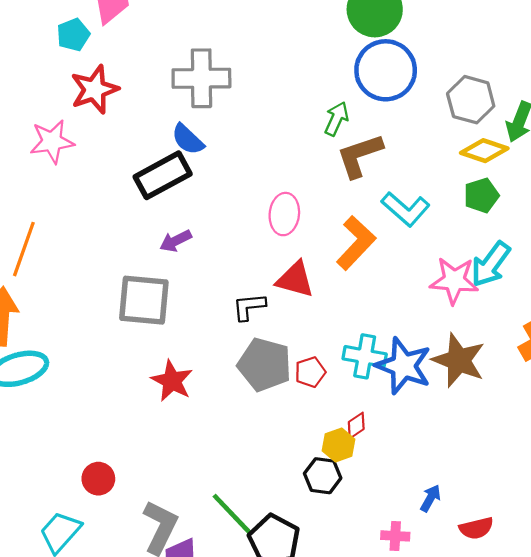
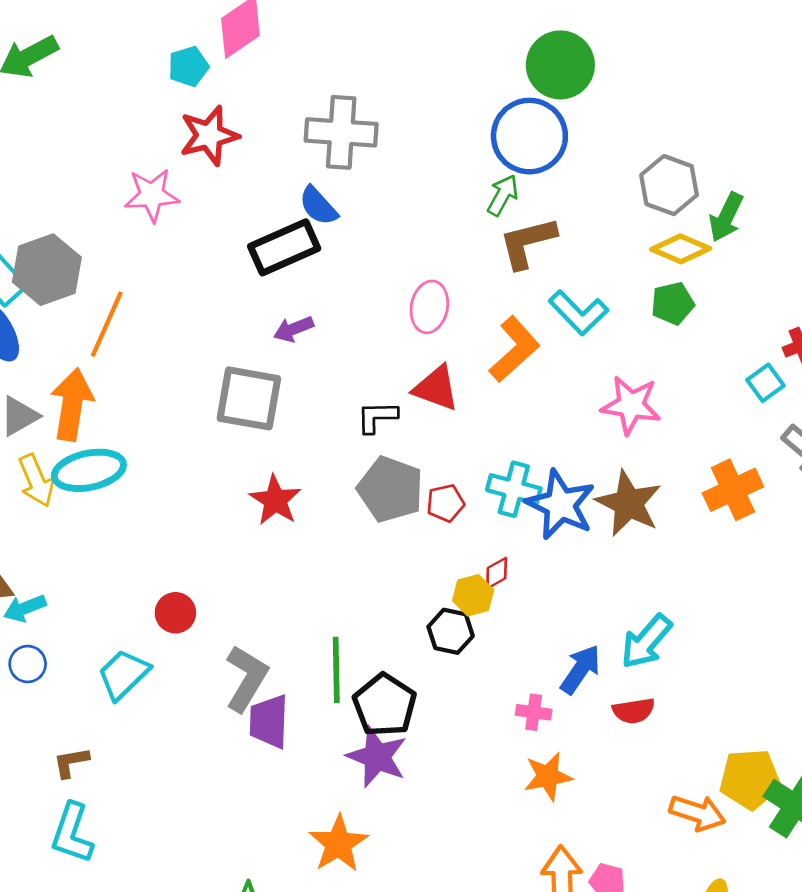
blue circle: (386, 70) -> (529, 136), moved
cyan arrow: (491, 264) -> (646, 641), moved
blue arrow: (430, 498) -> (580, 669), size x1.5
green line: (232, 515) -> (336, 670), turned 38

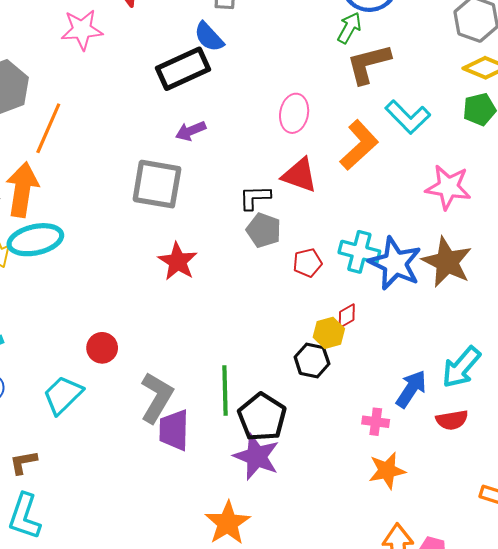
gray pentagon: (390, 489) -> (264, 230), moved, size x0.7

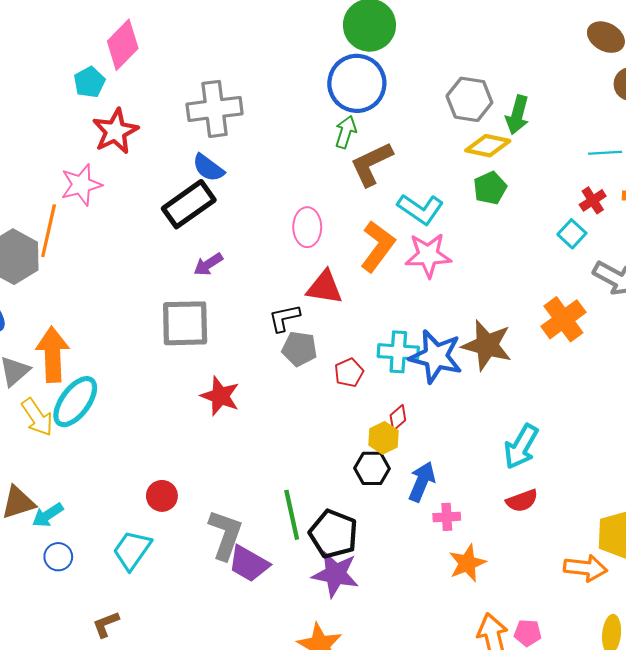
orange line: (48, 128) -> (49, 231), moved
pink star: (448, 187) -> (428, 255), moved
cyan ellipse: (35, 240) -> (75, 402), turned -30
blue arrow: (411, 389) -> (422, 482), moved
purple trapezoid: (174, 430) -> (249, 564), turned -51

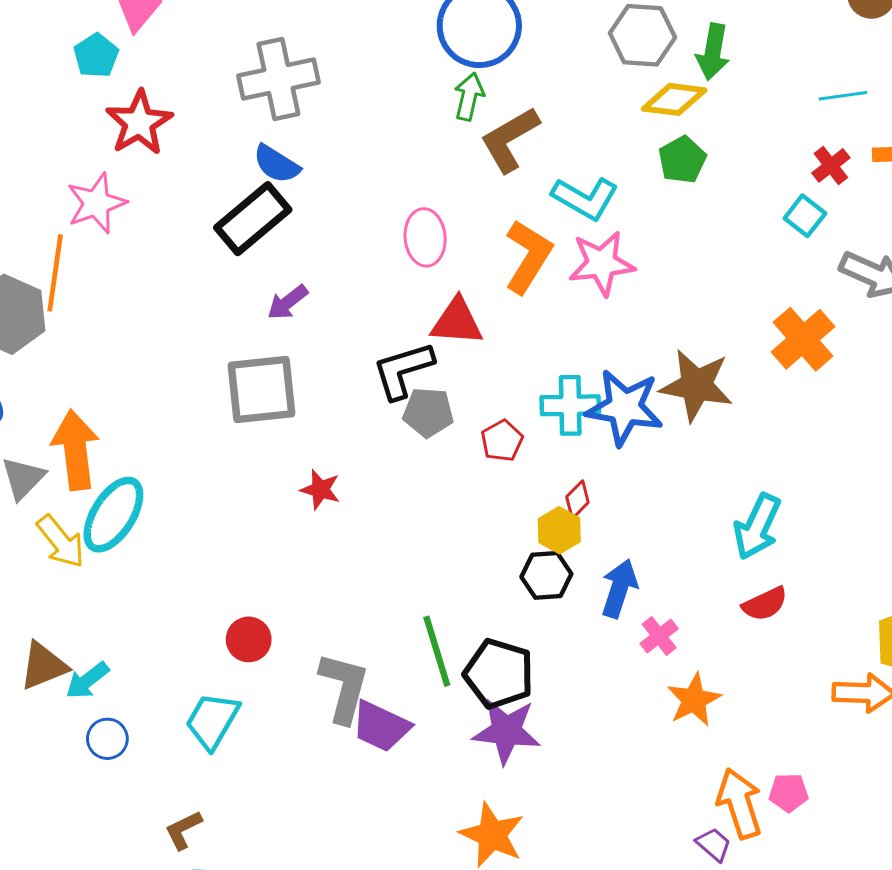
black L-shape: (284, 318) -> (403, 370), size x1.4
red star: (220, 396) -> (320, 490), size x0.7
pink cross: (447, 517) -> (659, 636), turned -30

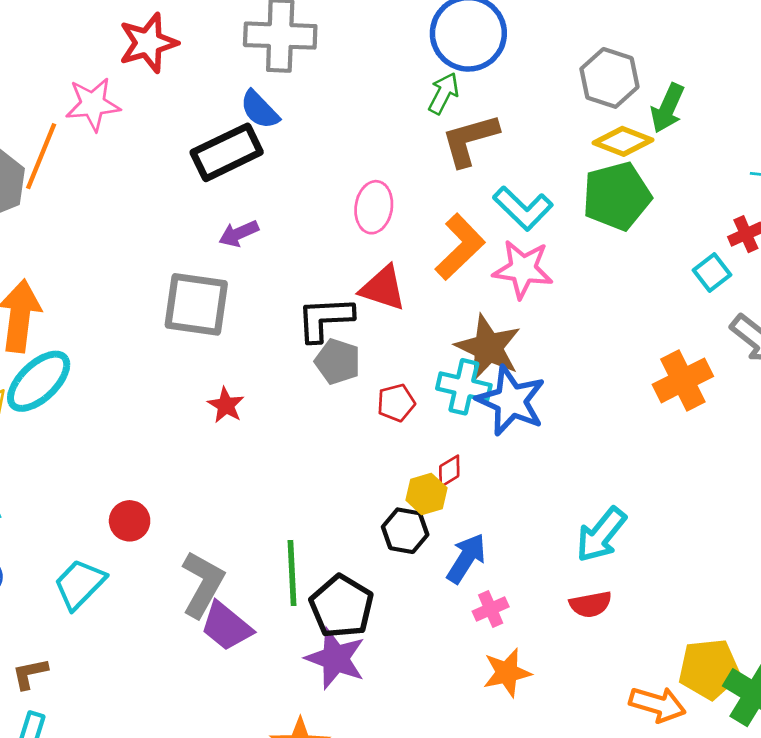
green pentagon: (682, 160) -> (617, 196), size x1.6
brown star: (696, 385) -> (488, 348), moved

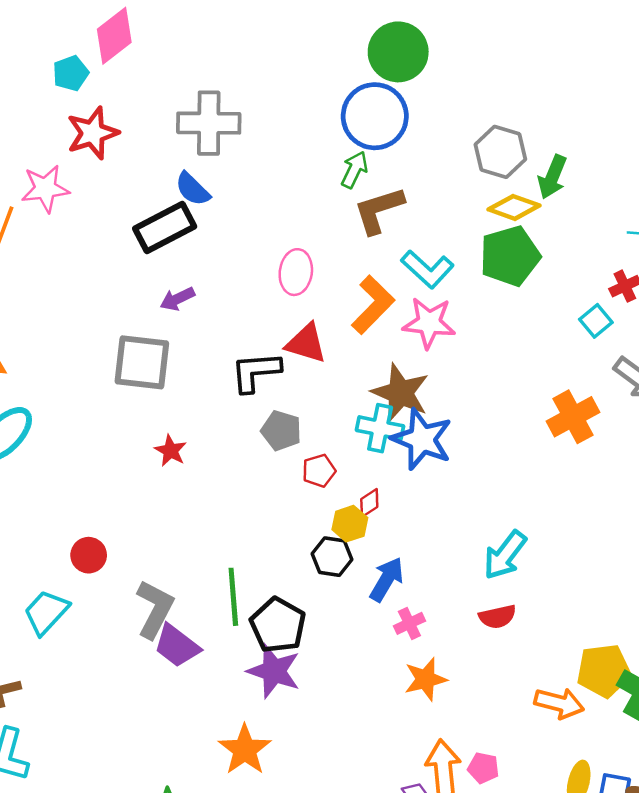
gray pentagon: (338, 361) -> (281, 431), moved
red pentagon: (396, 403) -> (319, 471), moved

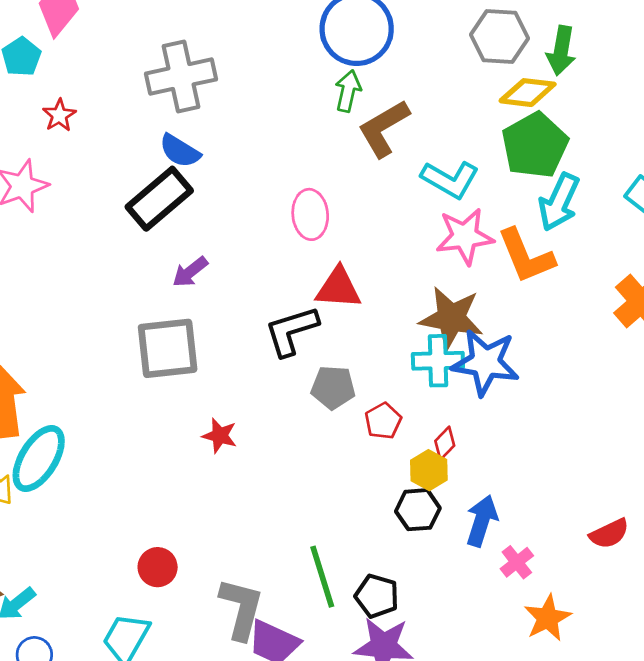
red star: (93, 133) -> (59, 115), size x0.6
orange L-shape: (373, 305) -> (526, 256), moved, turned 126
cyan arrow: (505, 555) -> (559, 202), moved
black pentagon: (278, 625) -> (377, 596), size x0.7

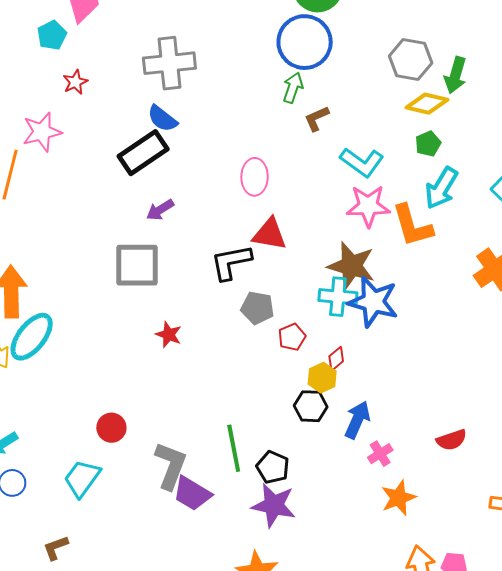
brown L-shape: (384, 128) -> (317, 119), size x0.6
green pentagon: (535, 145) -> (428, 144), size x0.5

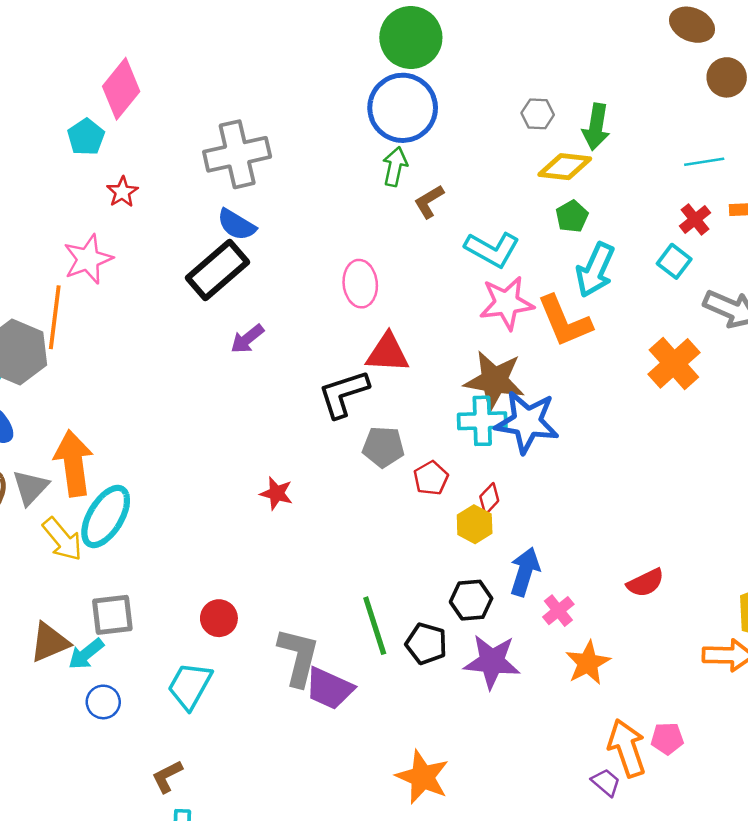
gray hexagon: (411, 60) -> (538, 114), size x0.6
gray square: (137, 265) -> (112, 615), moved, size x0.7
black hexagon: (311, 406) -> (471, 600), moved
purple star: (274, 505) -> (492, 662), moved

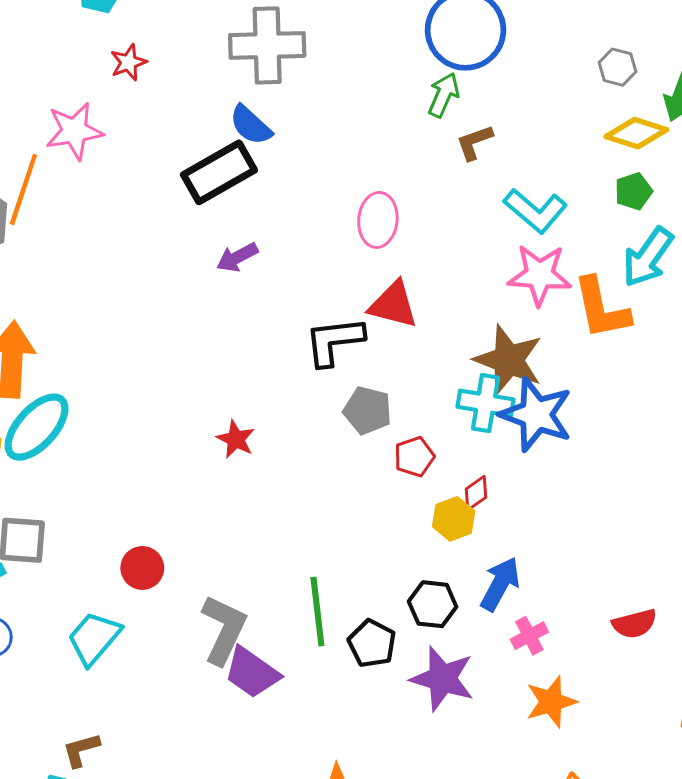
brown L-shape: (167, 776) -> (81, 750), moved

